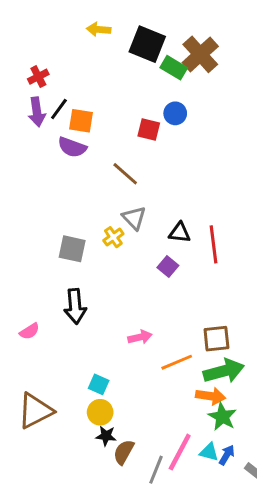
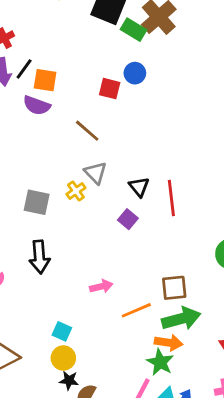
black triangle: (180, 233) -> (139, 187), turned 45
green star: (222, 417) -> (160, 362), moved

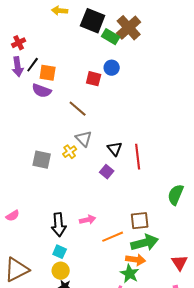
black arrow: (39, 257) -> (59, 225), moved

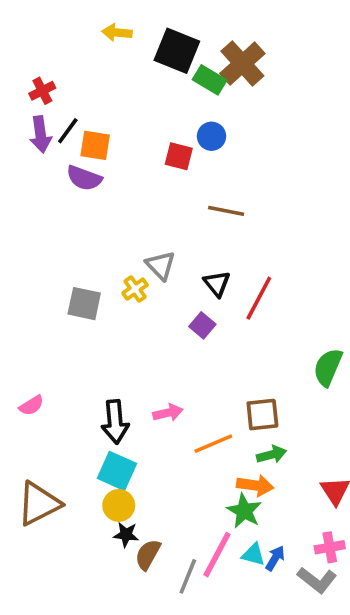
brown line: (78, 109) -> (226, 211), moved, turned -30
red line: (138, 157) -> (259, 298), turned 35
green arrow: (145, 243) -> (272, 455), size x0.6
cyan square: (60, 252) -> (117, 471), size x1.5

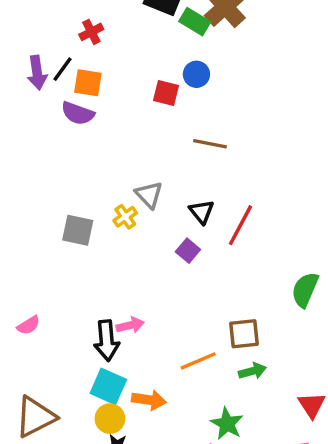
red cross: (42, 91) -> (91, 32), moved
pink arrow: (168, 413) -> (130, 325), moved
orange arrow: (255, 485) -> (149, 400), moved

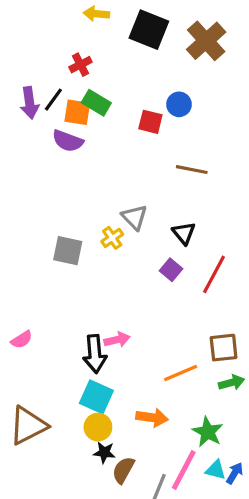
green rectangle: (195, 22) -> (96, 103), moved
red line: (241, 225) -> (214, 274), moved
orange arrow: (149, 400) -> (152, 418), moved

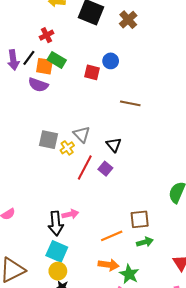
brown cross: (206, 41) -> (128, 20), size x0.7
brown line: (192, 170) -> (130, 103), moved
gray square: (68, 251) -> (49, 140), moved
red line: (214, 274) -> (85, 168), moved
orange arrow: (152, 418) -> (109, 265), moved

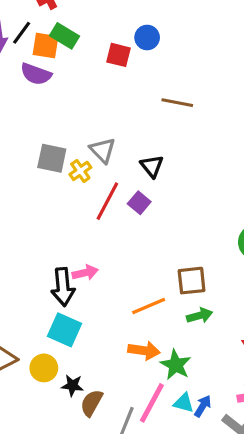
yellow circle: (58, 271) -> (44, 368), moved

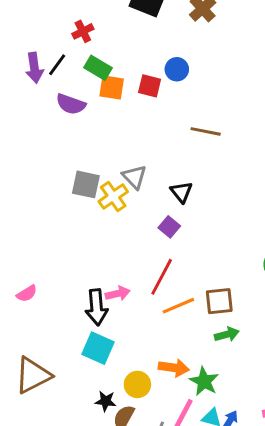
orange square: (45, 45) -> (112, 87), moved
yellow cross: (80, 171) -> (113, 197), size x1.4
red line: (107, 201) -> (162, 277), moved
orange line: (149, 306) -> (178, 306), moved
yellow circle: (44, 368) -> (137, 384), moved

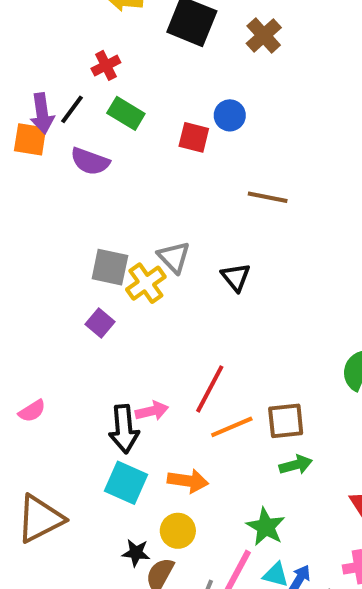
orange square: (112, 87) -> (30, 139), moved
purple square: (169, 227) -> (100, 323), moved
orange arrow: (174, 368) -> (188, 481), moved

